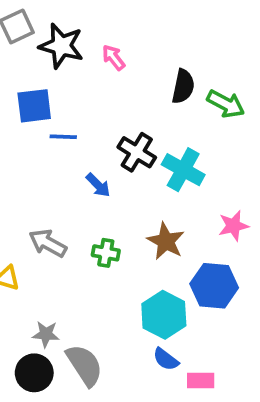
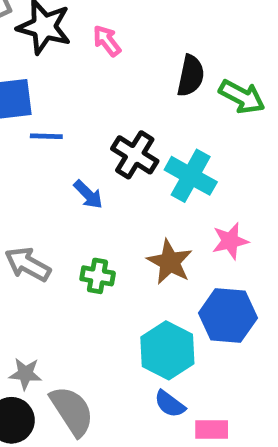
pink star: (233, 226) -> (230, 241), moved

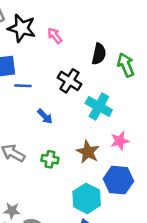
green arrow: (242, 97) -> (126, 65), turned -140
black cross: (135, 155) -> (69, 81), moved

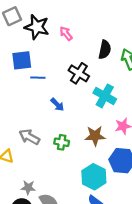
brown star: (88, 152) -> (95, 136), turned -30

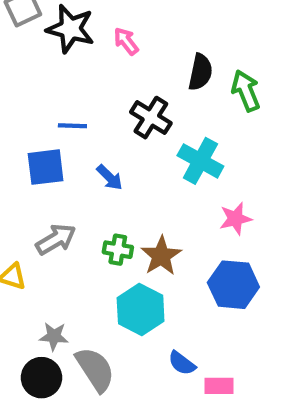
blue square: (22, 60) -> (46, 167), moved
brown star: (95, 136) -> (161, 256), moved, turned -30
gray arrow: (29, 137) -> (56, 239), turned 120
cyan hexagon: (94, 177) -> (141, 309), moved

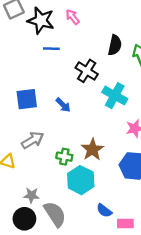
pink arrow: (126, 41) -> (73, 17), moved
blue line: (72, 126) -> (51, 49), moved
green cross: (118, 250) -> (64, 157), moved

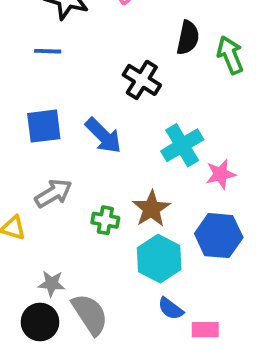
blue line: (51, 49) -> (48, 51), moved
cyan cross: (115, 96) -> (182, 145), moved, turned 30
blue arrow: (63, 105) -> (103, 136), size x1.5
cyan hexagon: (81, 180) -> (159, 259), moved

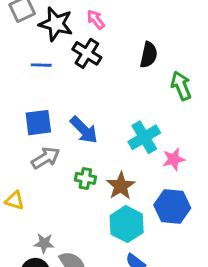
green arrow: (230, 55) -> (181, 86), moved
black cross: (142, 80) -> (87, 53), moved
gray arrow: (53, 193) -> (46, 158), moved
green cross: (105, 220) -> (85, 178), moved

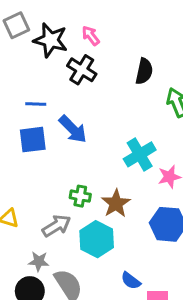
blue line: (41, 65) -> (36, 104), moved
blue arrow: (84, 130) -> (73, 129), moved
gray arrow: (46, 158) -> (57, 226), moved
cyan hexagon: (127, 224) -> (97, 239), moved

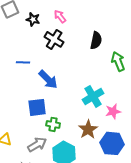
black star: (51, 40) -> (33, 19), size x0.6
blue square: (33, 140) -> (37, 107), moved
brown star: (116, 203) -> (88, 129), moved

